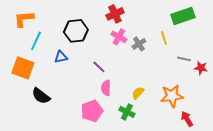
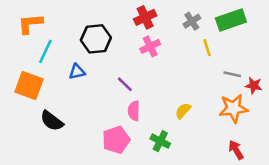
pink cross: (119, 37) -> (150, 46), turned 35
gray cross: (139, 44) -> (192, 21), moved
yellow semicircle: (138, 93) -> (183, 111), moved
orange star: (172, 96) -> (233, 108), moved

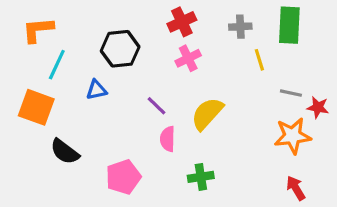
green rectangle: (231, 20) -> (289, 25), turned -68
gray cross: (192, 21) -> (240, 27), turned 30
yellow semicircle: (183, 111) -> (207, 114), moved, size x1.6
pink pentagon: (116, 140) -> (123, 177), moved
green cross: (160, 141) -> (201, 177), turned -36

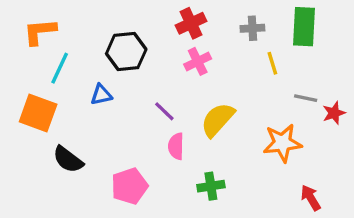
red star: (318, 107) -> (334, 113), turned -30
orange star: (293, 136) -> (282, 143), moved

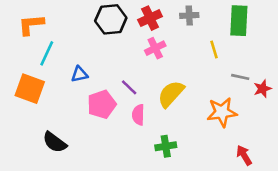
gray cross: (252, 28) -> (189, 15), moved
black hexagon: (126, 52) -> (111, 19), moved
black semicircle: (68, 160) -> (55, 142), moved
pink pentagon: (130, 186) -> (102, 104), moved

